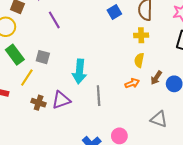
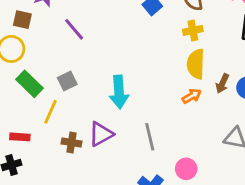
gray square: (43, 57) -> (67, 81), turned -32
yellow semicircle: (139, 60) -> (196, 64), size x1.5
gray line: (99, 96) -> (150, 137), moved

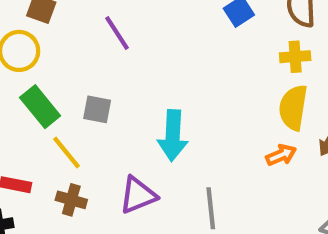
gray square: (67, 81) -> (97, 109), turned 30
yellow line: (51, 112) -> (66, 152), turned -70
brown cross: (72, 142) -> (71, 200), moved

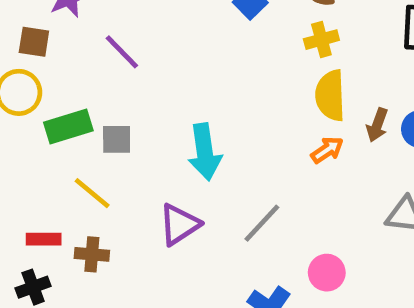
green rectangle: (40, 107) -> (68, 126), moved, turned -57
brown cross: (71, 200) -> (92, 254), moved
gray line: (211, 208) -> (262, 223), turned 60

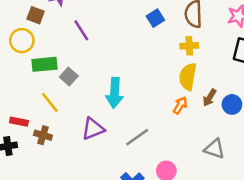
gray square: (117, 139) -> (69, 77), turned 30
orange arrow: (327, 150) -> (180, 105), turned -36

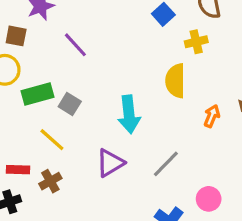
yellow cross: (189, 46) -> (196, 42), moved
yellow semicircle: (188, 77) -> (175, 81), moved
brown cross: (43, 135) -> (50, 181), turned -36

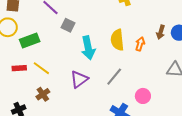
yellow semicircle: (175, 81) -> (117, 40), moved
gray square: (70, 104) -> (68, 25), moved
red rectangle: (18, 170) -> (19, 68), moved

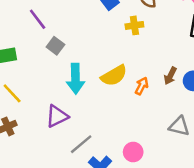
yellow semicircle: (117, 40) -> (114, 76), turned -125
gray line: (114, 77) -> (81, 144), moved

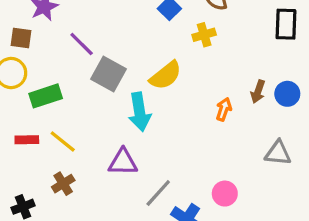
gray square: (55, 46) -> (109, 74), size x1.5
yellow semicircle: (114, 76) -> (166, 75), moved
purple triangle: (57, 116) -> (123, 162), turned 35

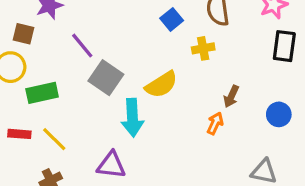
brown arrow: (258, 92) -> (231, 96), moved

